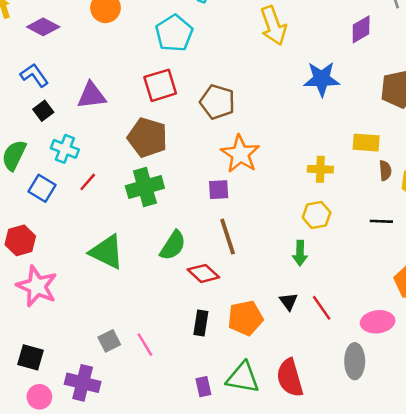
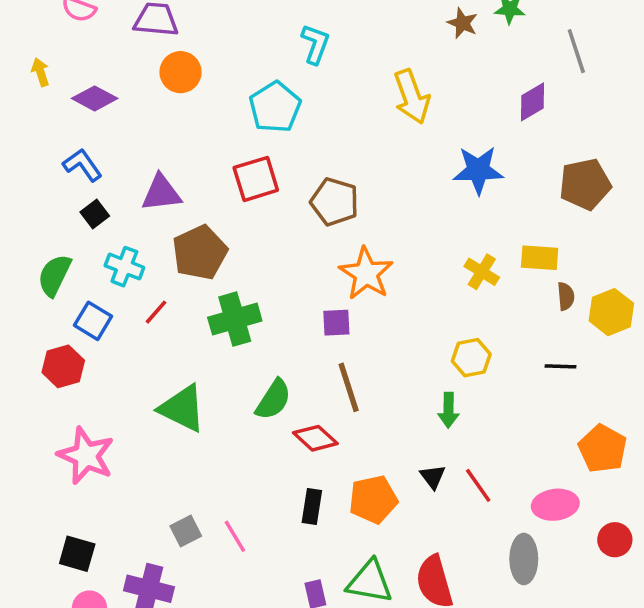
brown pentagon: (147, 137) -> (200, 253), moved, turned 30
yellow cross: (320, 169) -> (482, 272), moved, turned 30
red hexagon: (20, 240) -> (63, 366), moved

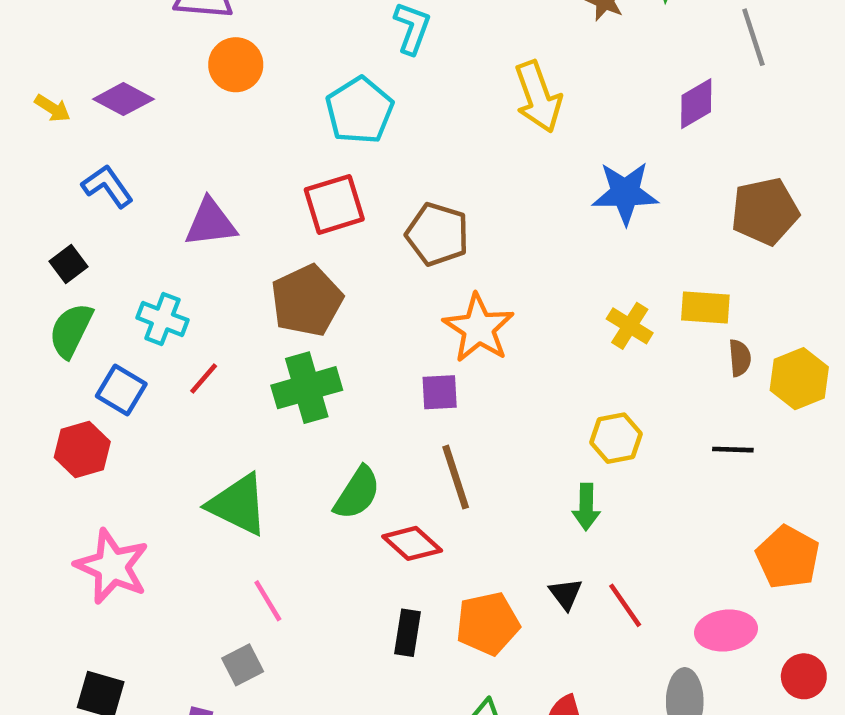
yellow arrow: (40, 72) -> (52, 108), moved, turned 140
black square: (95, 214) -> (69, 264), moved
brown pentagon: (200, 253) -> (307, 301), moved
pink line: (235, 536) -> (268, 601), moved

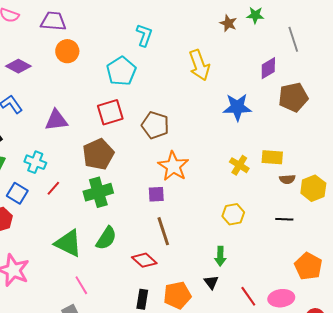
brown pentagon: (765, 211) -> (293, 97), moved
brown semicircle: (740, 358) -> (287, 179), turned 91
green semicircle: (357, 493) -> (106, 238), moved
green arrow: (586, 507) -> (220, 256), moved
red line: (625, 605) -> (248, 296), moved

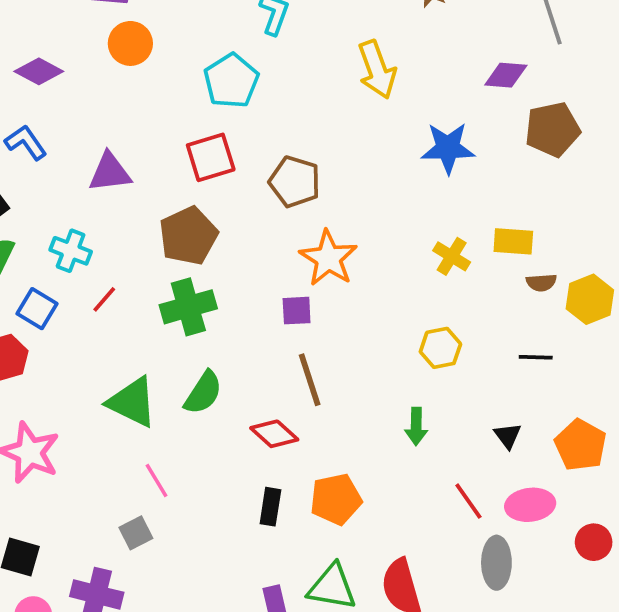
purple diamond: (268, 68) -> (506, 75), turned 35
black triangle: (211, 282) -> (508, 436), moved

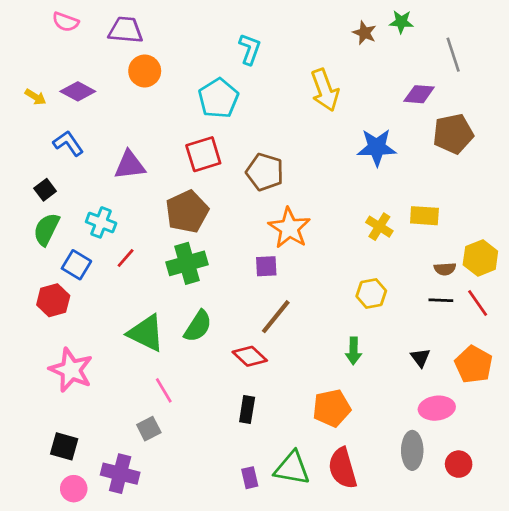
brown semicircle: (541, 283) -> (445, 269), moved
brown line: (310, 380) -> (276, 317), turned 57
orange pentagon: (336, 499) -> (332, 408), moved
red line: (468, 501) -> (478, 303), moved
red circle: (594, 542) -> (459, 464), moved

